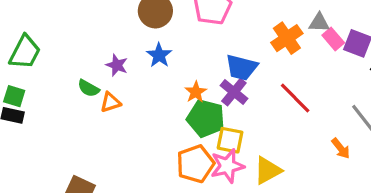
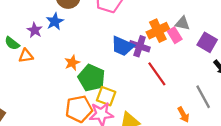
pink rectangle: (333, 39) -> (175, 35), moved
blue star: (159, 55) -> (55, 21), moved
orange star: (196, 92) -> (72, 63), moved
purple cross: (234, 92) -> (140, 46), moved, turned -30

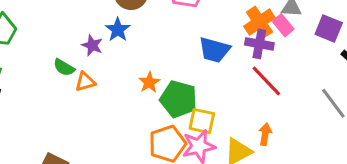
purple cross: (140, 46) -> (259, 44), moved
orange arrow: (183, 115) -> (265, 134), moved, turned -133

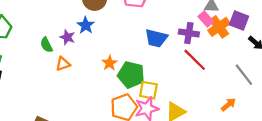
orange cross: (259, 22) -> (219, 27), moved
green semicircle: (64, 67) -> (46, 45), moved, turned 35
orange arrow: (265, 134) -> (228, 105), moved, turned 42

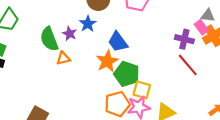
blue trapezoid: (156, 38) -> (118, 42), moved, turned 35
green semicircle: (46, 45) -> (49, 39), size x1.6
orange star: (110, 63) -> (107, 61), size x1.5

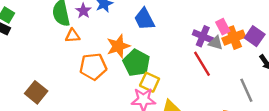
gray triangle: (208, 15) -> (216, 43), moved
blue trapezoid: (118, 42) -> (144, 19), moved
orange pentagon: (117, 104) -> (93, 67), moved

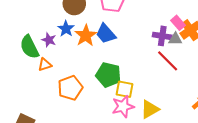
orange star: (118, 46) -> (86, 35), moved

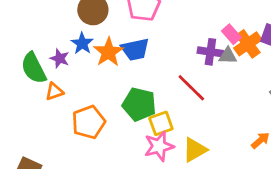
blue trapezoid: (106, 34) -> (135, 49), turned -60
red line: (168, 61) -> (191, 88), moved
yellow square: (125, 89) -> (161, 123), turned -30

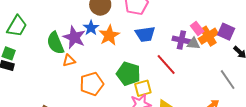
blue trapezoid: (135, 49) -> (145, 34), moved
purple star: (60, 58) -> (74, 37), size x1.6

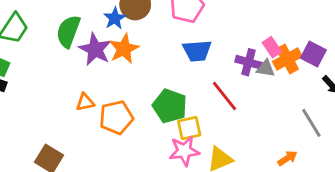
blue star: (91, 28) -> (115, 18), moved
orange star: (109, 35) -> (124, 49), moved
green semicircle: (55, 43) -> (68, 31), moved, turned 40
orange triangle: (69, 61) -> (85, 102), moved

